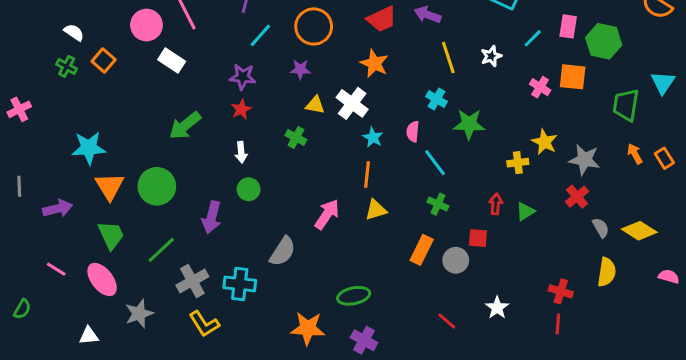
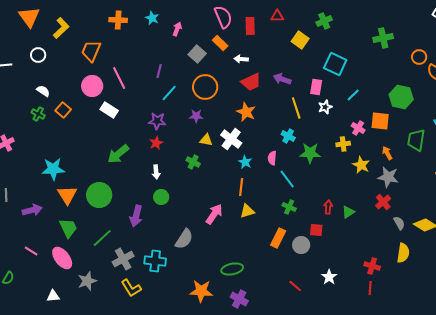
pink rectangle: (568, 26) -> (316, 87), moved
orange arrow: (635, 154) -> (387, 153), moved
yellow cross: (518, 163) -> (343, 144), moved

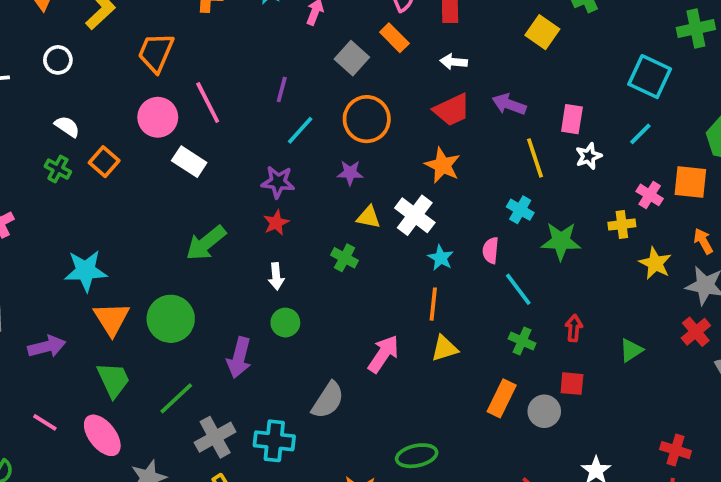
white arrow: (241, 59) -> (454, 62), moved
cyan square: (335, 64) -> (650, 77), moved
red arrow: (328, 207) -> (574, 328), moved

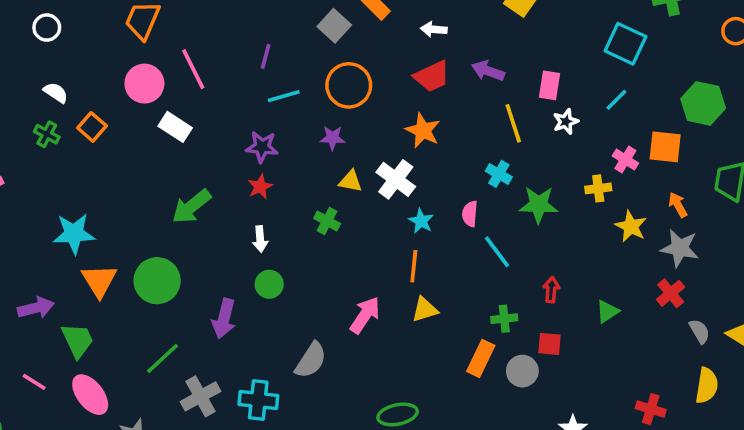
cyan line: (300, 130) -> (284, 96), turned 32
green cross: (522, 341) -> (504, 319), moved, turned -30
green trapezoid: (113, 380) -> (78, 340), moved

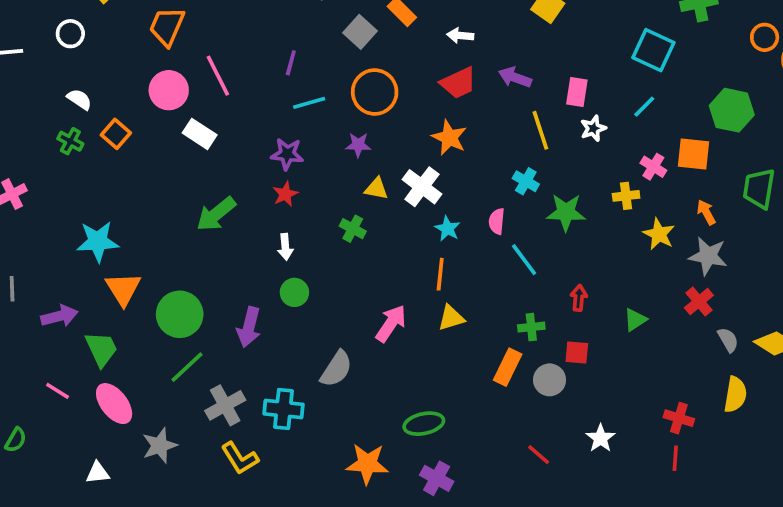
green circle: (157, 281) -> (180, 314), moved

